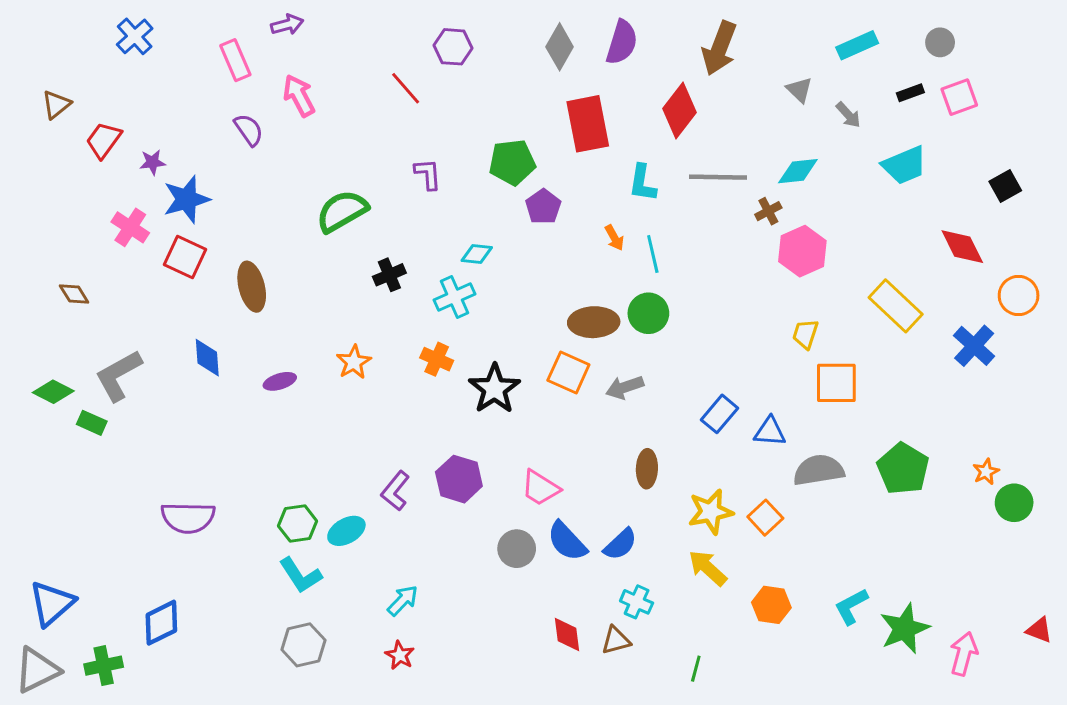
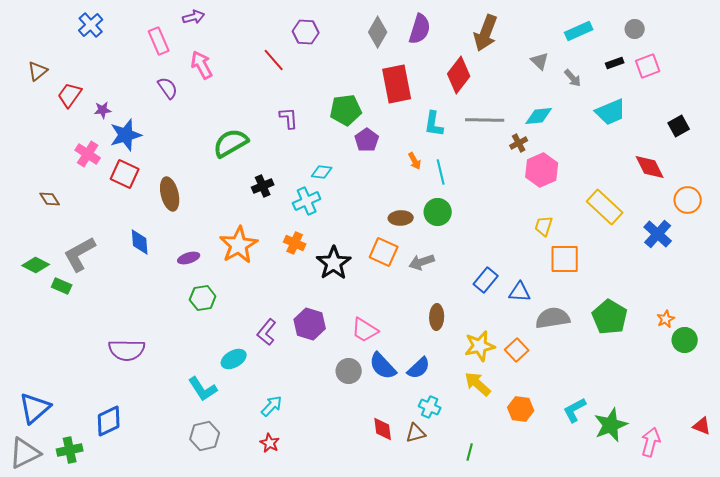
brown ellipse: (594, 322) -> (401, 218), size x0.7
orange star: (354, 362) -> (239, 245), size x1.6
green hexagon: (298, 523) -> (203, 298), moved

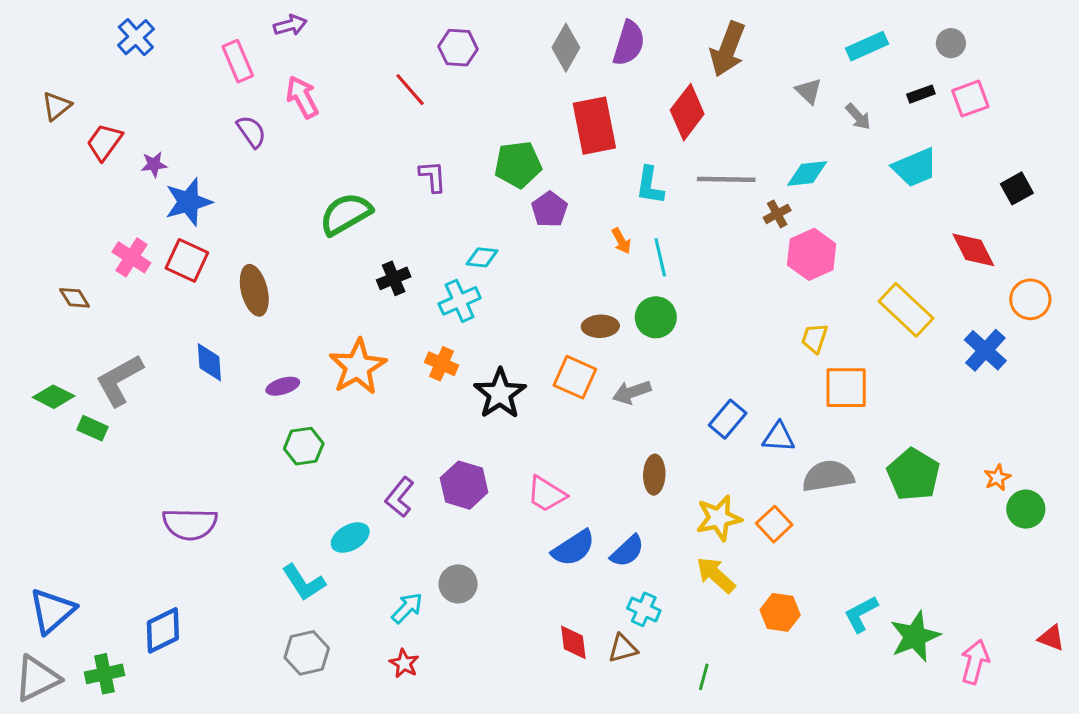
pink cross: (88, 154) -> (131, 257), moved
blue semicircle: (383, 366) -> (573, 548), turned -80
gray circle: (349, 371) -> (458, 584), moved

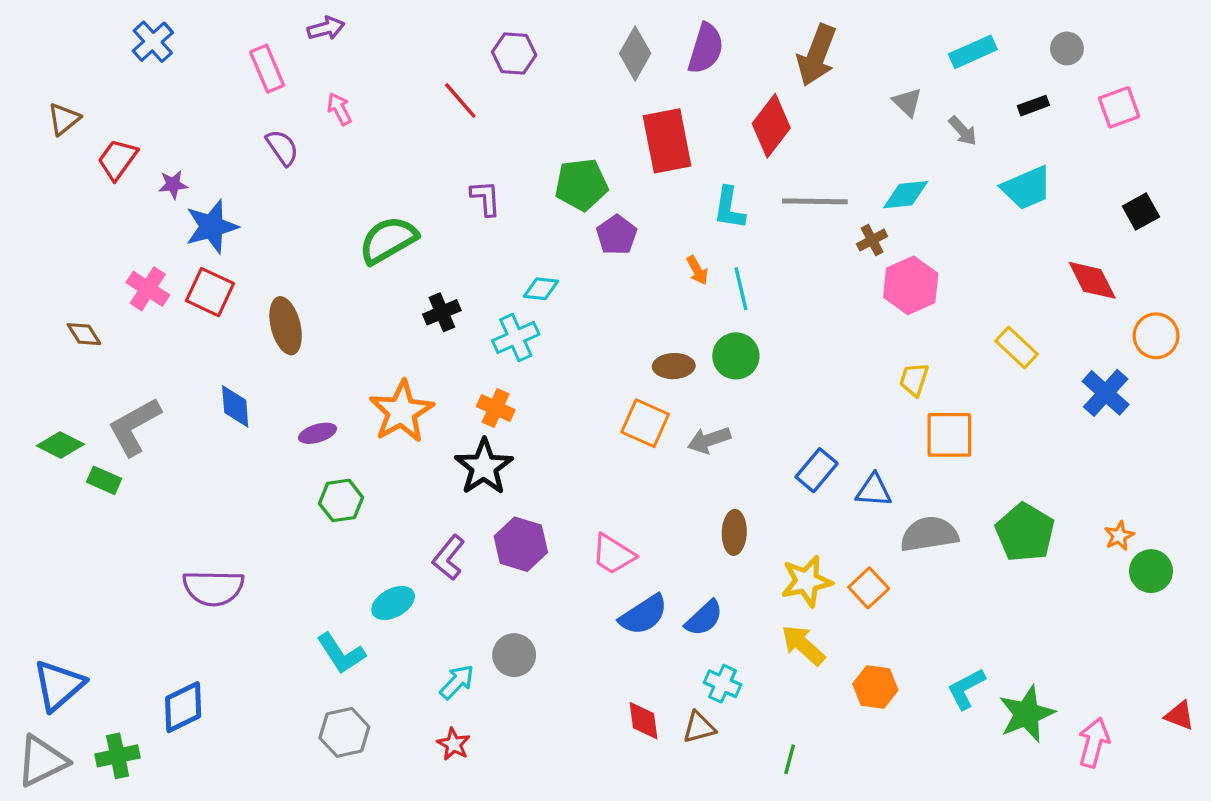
pink arrow: (302, 97) -> (339, 109), size x0.7
pink square: (970, 99) -> (1119, 107), moved
yellow rectangle: (906, 310) -> (1017, 348), size x0.7
black star: (500, 394) -> (484, 467), moved

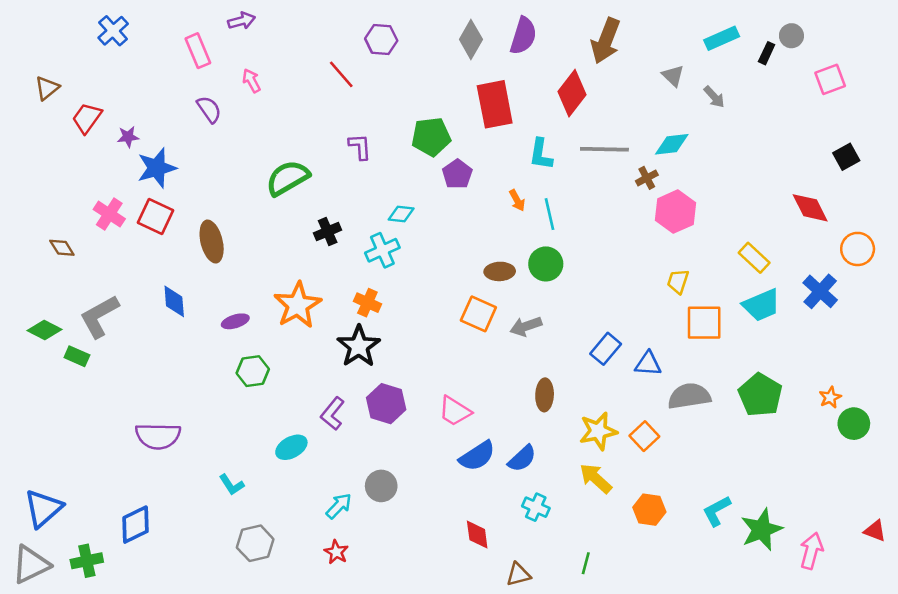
black rectangle: (1033, 106) -> (767, 53), moved, turned -45
cyan trapezoid: (1027, 188) -> (762, 305), moved
cyan L-shape: (341, 653) -> (232, 485), moved, size x0.7
brown triangle: (699, 727) -> (518, 574), moved

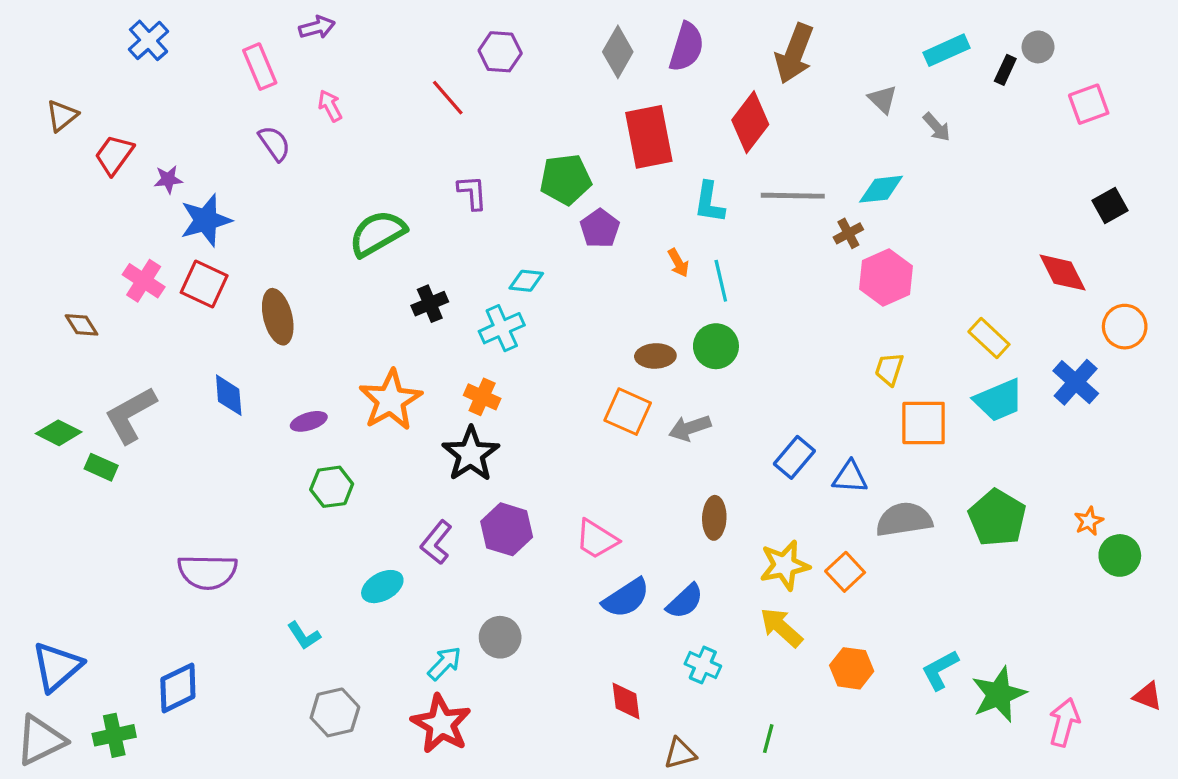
red star: (336, 552) -> (441, 724), size x1.8

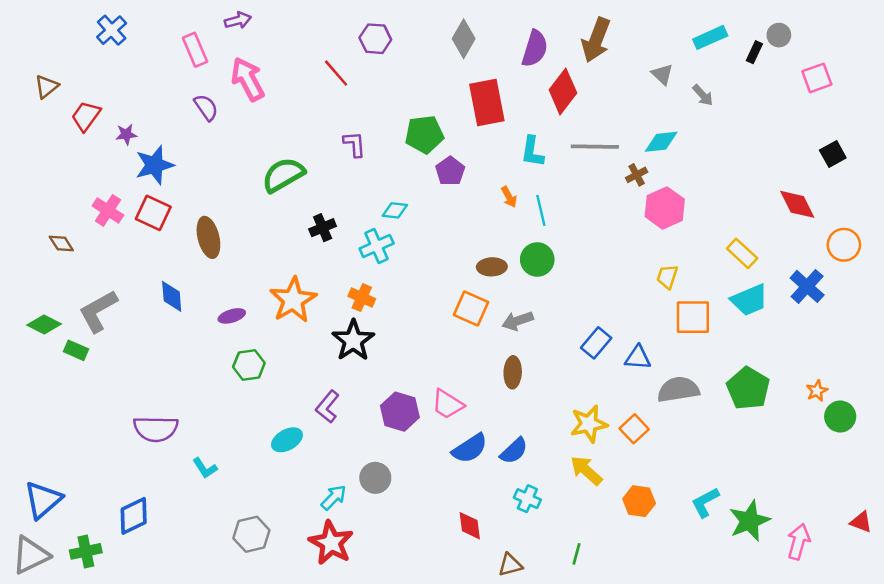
purple semicircle: (686, 47) -> (535, 49), moved
pink arrow: (330, 106) -> (248, 79), size x1.8
brown ellipse: (714, 518) -> (513, 372), moved
purple hexagon: (507, 529) -> (400, 412), moved
cyan L-shape: (304, 636) -> (205, 468), moved

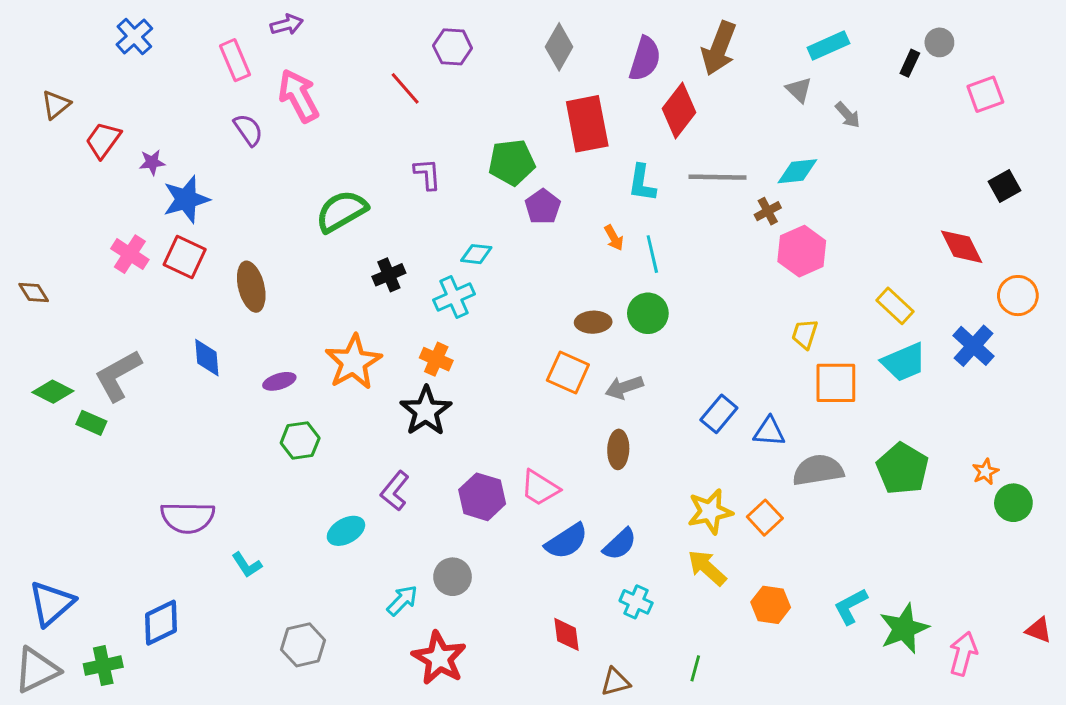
cyan rectangle: (710, 37) -> (828, 45), moved
brown diamond: (61, 244) -> (34, 293), moved
red star: (331, 543) -> (439, 658), moved

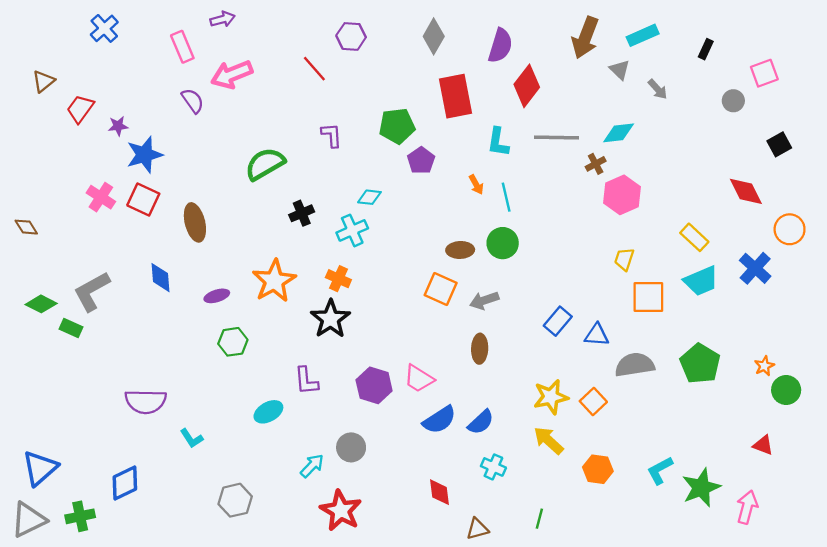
gray circle: (939, 42) -> (733, 101), moved
brown arrow: (719, 48) -> (585, 38), moved
pink arrow: (299, 96) -> (232, 74), turned -84
purple L-shape: (395, 491) -> (306, 381), turned -44
red triangle: (1039, 630) -> (763, 445), moved

